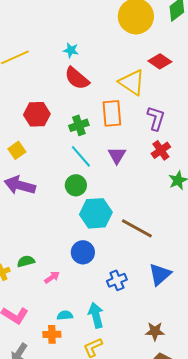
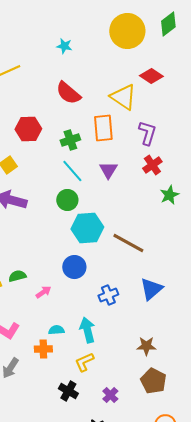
cyan star: (71, 50) -> (64, 46), moved

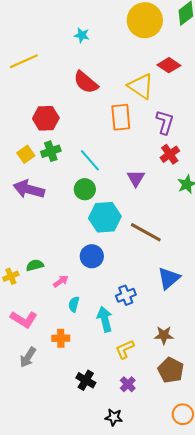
green cross: (70, 140) -> (51, 151), moved
purple triangle: (108, 170) -> (136, 178), moved
blue cross: (108, 295) -> (126, 295), moved
cyan semicircle: (56, 330) -> (74, 304), moved, turned -70
yellow L-shape: (84, 362) -> (125, 349), moved

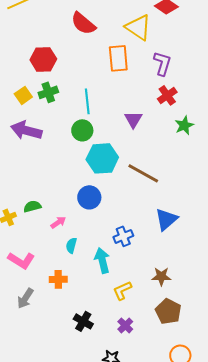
cyan line: (90, 160) -> (87, 101), turned 35

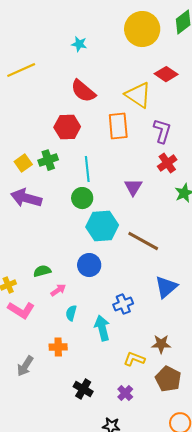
red hexagon: (43, 59) -> (67, 127), moved
green semicircle: (32, 206) -> (42, 271), moved
pink L-shape: (21, 260) -> (21, 310), moved
yellow L-shape: (122, 290) -> (134, 359), moved, turned 45

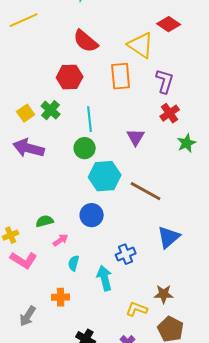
green cross: (48, 160) -> (51, 110), turned -30

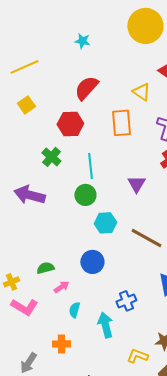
red semicircle: (86, 41) -> (86, 88), turned 92
yellow triangle: (141, 45) -> (141, 92), size x0.7
yellow square: (26, 113) -> (26, 105), moved
cyan hexagon: (105, 176) -> (105, 223), size x0.7

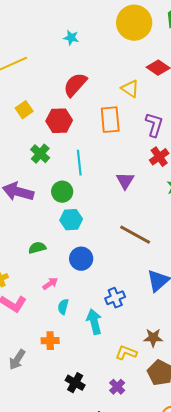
yellow square: (26, 105) -> (24, 110), moved
green circle: (85, 195) -> (62, 192), moved
cyan hexagon: (105, 223) -> (71, 220), moved
green semicircle: (45, 268) -> (37, 248), moved

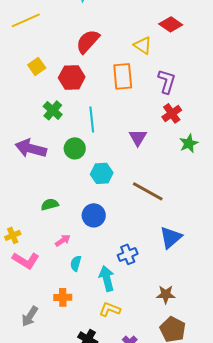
cyan hexagon: (71, 220) -> (102, 173), moved
yellow L-shape: (126, 353) -> (110, 309), moved

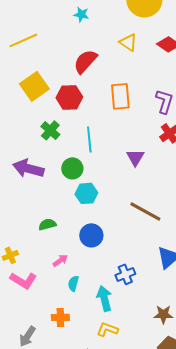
yellow triangle: (143, 45) -> (128, 42), moved
yellow square: (37, 66) -> (34, 86), size x1.6
cyan hexagon: (102, 173) -> (86, 193), moved

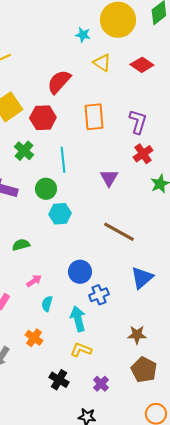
cyan star: (81, 14) -> (83, 35), moved
blue circle: (91, 235) -> (80, 272), moved
orange cross: (60, 317) -> (34, 338), turned 36

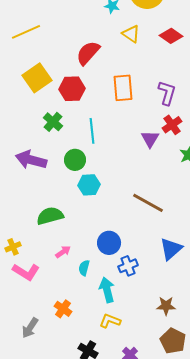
purple triangle: (109, 178) -> (150, 139), moved
green semicircle: (21, 245) -> (50, 216), size x1.5
cyan semicircle: (47, 304) -> (84, 268), moved

